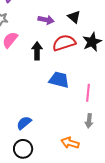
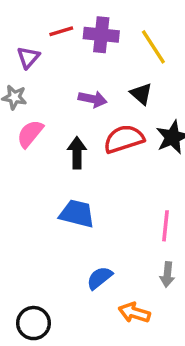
blue trapezoid: (59, 80) -> (77, 214), moved
blue semicircle: (24, 123) -> (100, 278), moved
black circle: (23, 149) -> (34, 323), moved

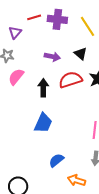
blue trapezoid: (77, 214) -> (43, 123), turned 100

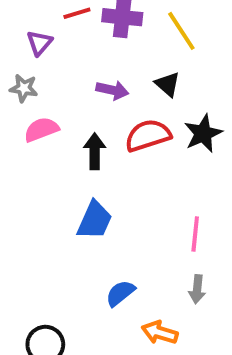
pink semicircle: (16, 77) -> (41, 130), turned 30

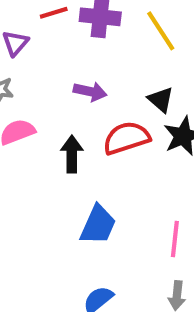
black triangle: (168, 84) -> (161, 100), moved
blue trapezoid: (95, 220) -> (98, 225), moved

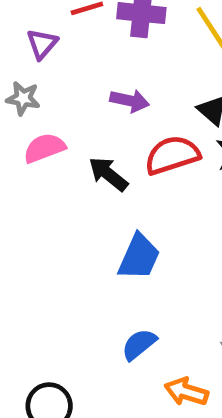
black arrow: (72, 154) -> (108, 174), turned -51

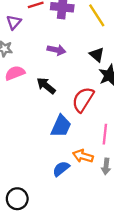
red semicircle: (172, 155) -> (83, 100), moved, turned -40
orange arrow: (186, 392) -> (83, 156), moved

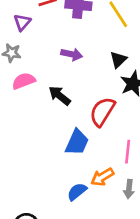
black triangle: (97, 55) -> (118, 60), turned 35
orange arrow: (83, 156) -> (102, 177), turned -48

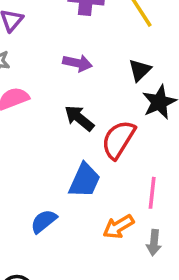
black arrow: (60, 96) -> (79, 118), moved
blue semicircle: (77, 192) -> (44, 221), moved

